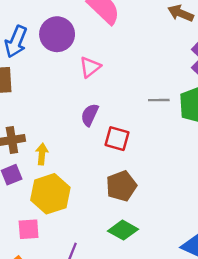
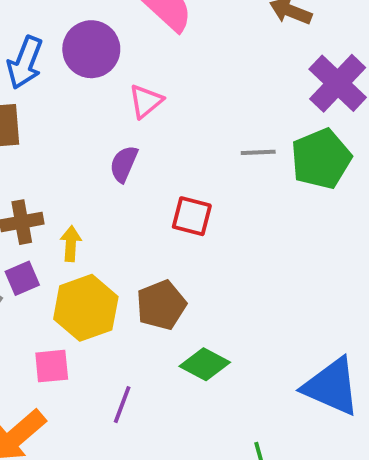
purple semicircle: (90, 115) -> (124, 164), moved
brown pentagon: (121, 186) -> (161, 305), moved

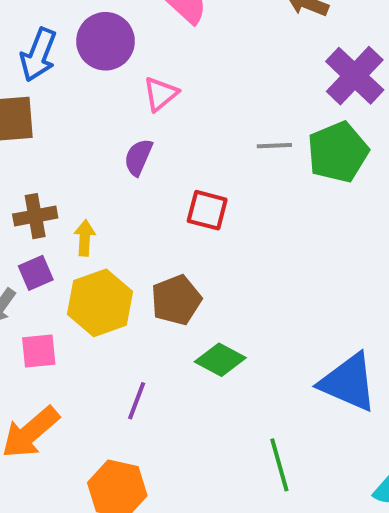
pink square: (52, 366) -> (39, 351), moved

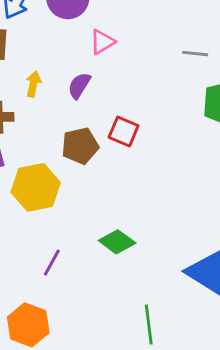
gray line: (274, 146) -> (195, 54), moved
yellow arrow: (85, 238) -> (33, 84), moved
brown pentagon: (176, 300) -> (80, 146), moved

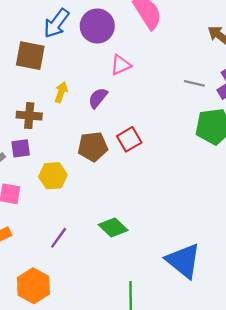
red square: (124, 131) -> (129, 139), turned 30
yellow hexagon: (36, 187) -> (53, 176), size x0.7

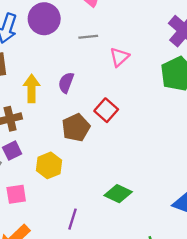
pink triangle: (121, 65) -> (119, 57), moved
gray line: (194, 83) -> (88, 37), moved
yellow arrow: (61, 92) -> (32, 88), size x1.4

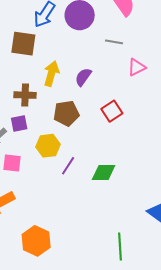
brown pentagon: (76, 128) -> (66, 113), moved
green diamond: (118, 194) -> (104, 172), moved, turned -40
purple line: (72, 219) -> (68, 166), moved

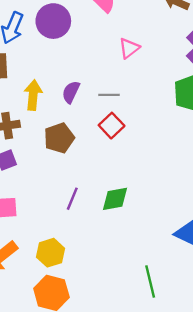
gray line: (114, 42) -> (109, 95), moved
pink triangle: (137, 67) -> (129, 48), moved
yellow hexagon: (48, 146) -> (51, 253), moved

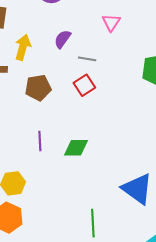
pink triangle: (129, 48) -> (111, 23), turned -30
purple semicircle: (71, 92) -> (63, 39), moved
purple line: (72, 199) -> (40, 141), turned -36

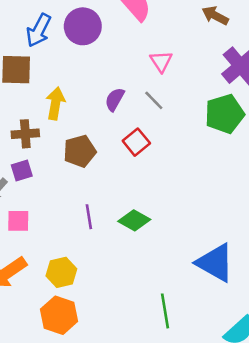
purple semicircle: (63, 39) -> (115, 99), moved
gray line: (87, 59) -> (154, 100), moved, turned 42
green diamond: (76, 148) -> (134, 220), turned 35

